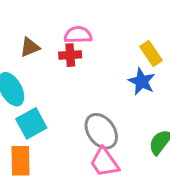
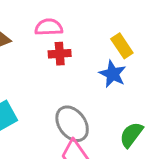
red cross: (70, 55) -> (60, 54), moved

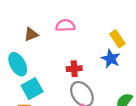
red cross: (60, 54) -> (74, 69), moved

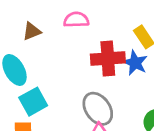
red cross: (74, 69) -> (108, 58), moved, size x1.6

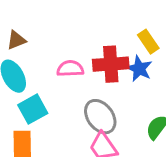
pink semicircle: (76, 20) -> (70, 69), moved
brown triangle: (32, 31) -> (16, 40), moved

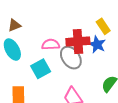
cyan square: (33, 109) -> (41, 69), moved
gray ellipse: (100, 117) -> (71, 58), moved

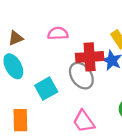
pink semicircle: (51, 44) -> (58, 33), moved

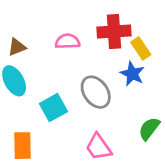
red cross: (90, 57) -> (114, 32), moved

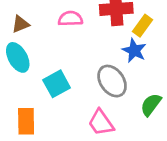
yellow rectangle: (141, 48) -> (143, 26), turned 70
gray ellipse: (96, 92) -> (112, 81), moved

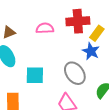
cyan square: (57, 84) -> (35, 75), turned 30

